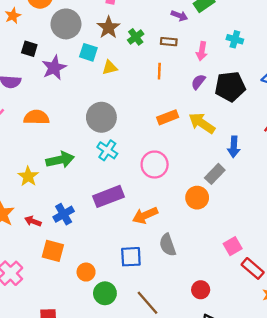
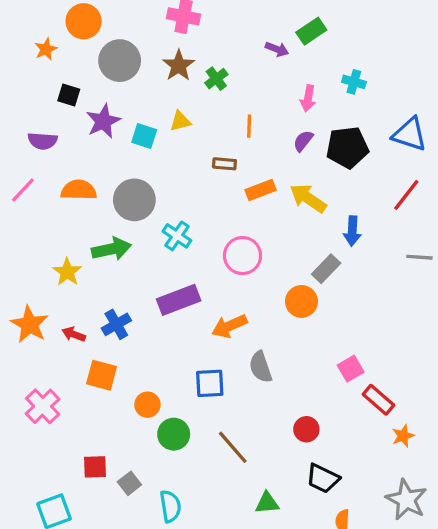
brown rectangle: (169, 42) -> (224, 164), moved
cyan square: (88, 52) -> (144, 136), moved
gray circle: (101, 117) -> (134, 200), moved

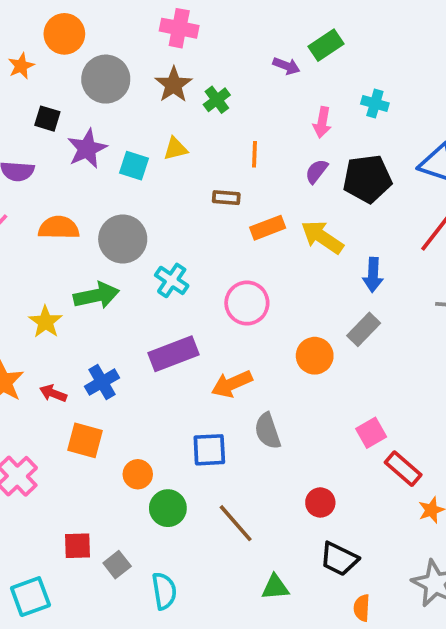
gray rectangle: (326, 269) -> (364, 329), moved

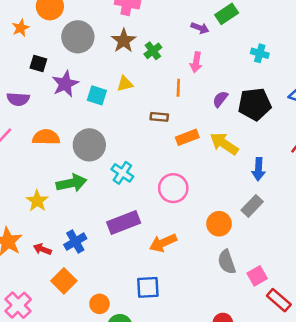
pink arrow: (322, 122) -> (196, 62), moved
gray semicircle: (268, 431) -> (227, 262), moved
orange square: (85, 440) -> (64, 281), turned 30

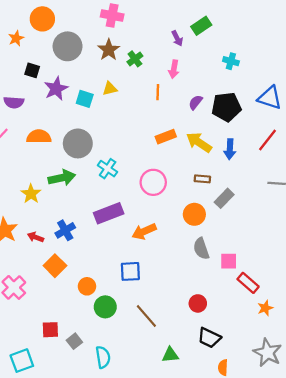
purple arrow: (200, 28) -> (177, 38), turned 42
brown rectangle: (159, 117) -> (202, 179), moved
blue arrow: (258, 169) -> (230, 149), moved
pink square: (257, 276) -> (229, 261), turned 30

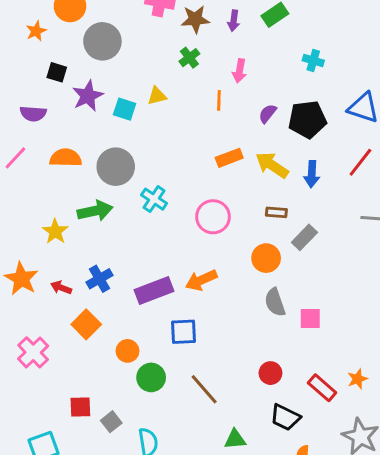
purple arrow: (177, 38) -> (234, 21), moved, turned 35
brown star: (109, 50) -> (195, 19), moved, turned 30
purple rectangle: (109, 213) -> (154, 290), moved
red rectangle: (248, 283) -> (322, 388), moved

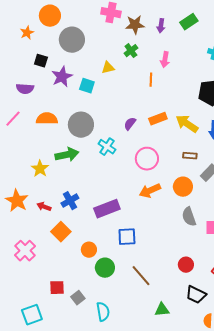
yellow triangle: (157, 96) -> (108, 68), moved
purple semicircle: (268, 114) -> (130, 124), moved
orange arrow: (201, 280) -> (150, 191), moved

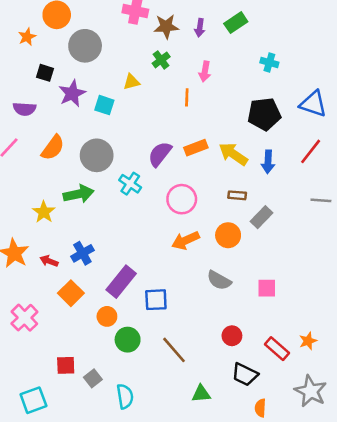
orange semicircle: (47, 119) -> (53, 148), turned 125
purple semicircle: (130, 124) -> (160, 154), size x1.5
purple rectangle: (107, 209) -> (121, 282), moved, turned -30
gray semicircle: (189, 217) -> (219, 280), moved, turned -42

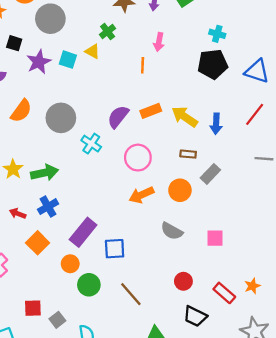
green cross: (161, 60) -> (108, 32), moved
yellow triangle: (131, 82) -> (92, 51), turned 42
cyan square: (104, 105) -> (68, 60), moved
black pentagon: (264, 114) -> (213, 64), moved
green arrow: (79, 194) -> (45, 173), moved

